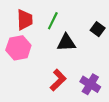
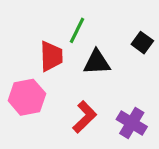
red trapezoid: (25, 20) -> (51, 56), moved
pink hexagon: (18, 48) -> (27, 97), moved

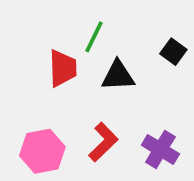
pink hexagon: (27, 97) -> (42, 151), moved

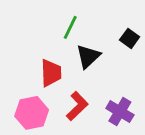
red trapezoid: (63, 68) -> (51, 73), moved
black triangle: (118, 76) -> (88, 56), turned -40

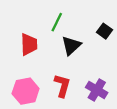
red trapezoid: (51, 73) -> (29, 44), moved
red L-shape: (77, 106) -> (62, 86), turned -30

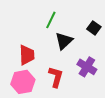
red trapezoid: (29, 44) -> (27, 55), moved
purple cross: (97, 90) -> (87, 67), moved

